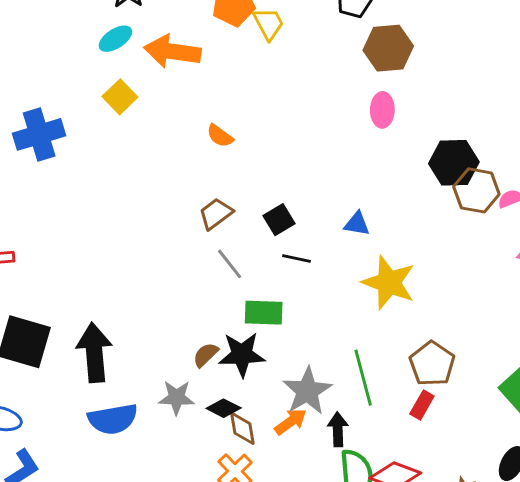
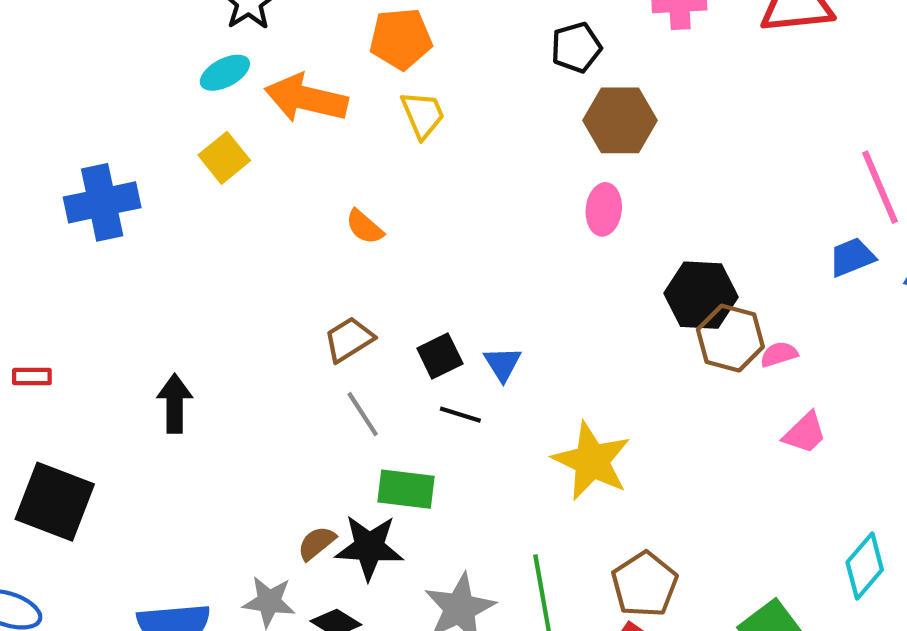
yellow trapezoid: (268, 24) -> (423, 115), moved
blue triangle: (357, 224) -> (503, 364), moved, turned 44
black arrow: (94, 353) -> (175, 403), moved, size x0.7

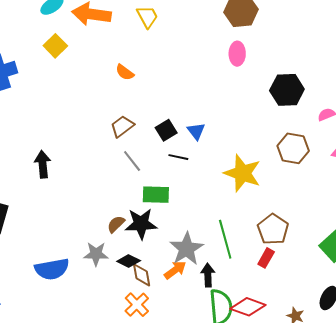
brown hexagon: (730, 338) -> (293, 148), moved

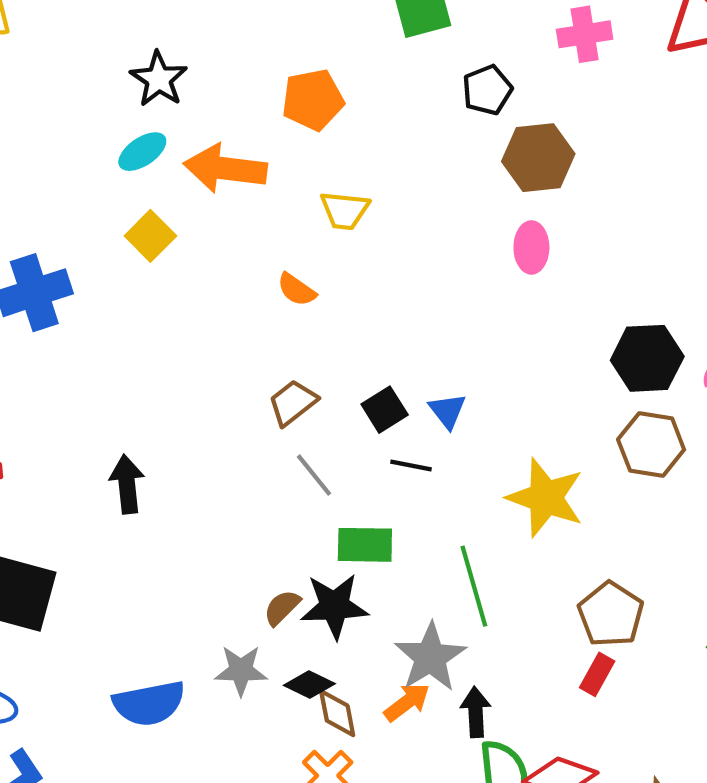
yellow trapezoid: (147, 17) -> (345, 210), moved, turned 125
black hexagon: (287, 90) -> (647, 358), moved
green line: (225, 239) -> (474, 586), moved

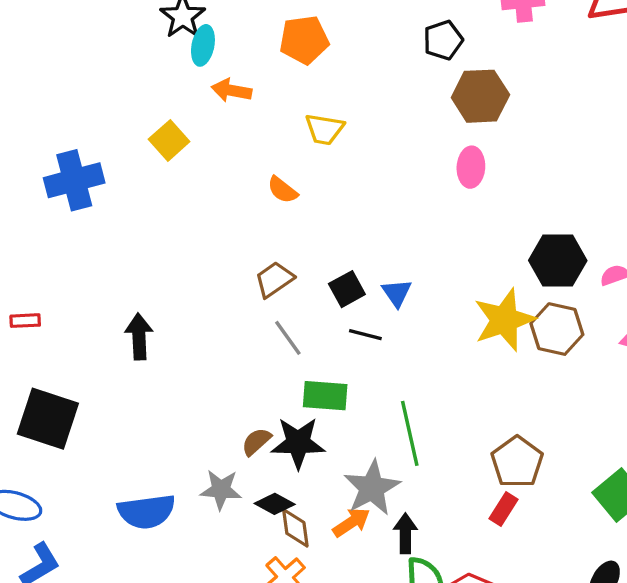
cyan ellipse: (142, 152) -> (203, 45), moved, turned -48
orange arrow: (225, 169) -> (232, 90), size x0.6
yellow star: (546, 498) -> (504, 320), moved, turned 30

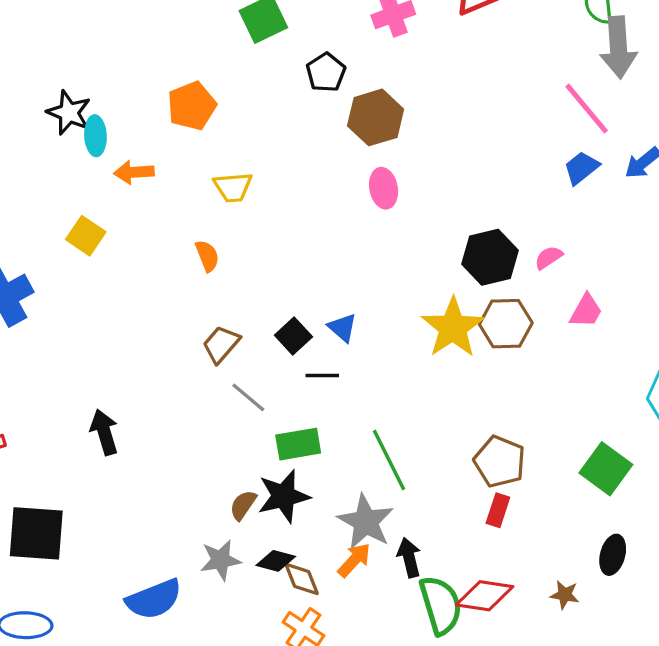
orange semicircle: (282, 190) -> (207, 256), turned -136

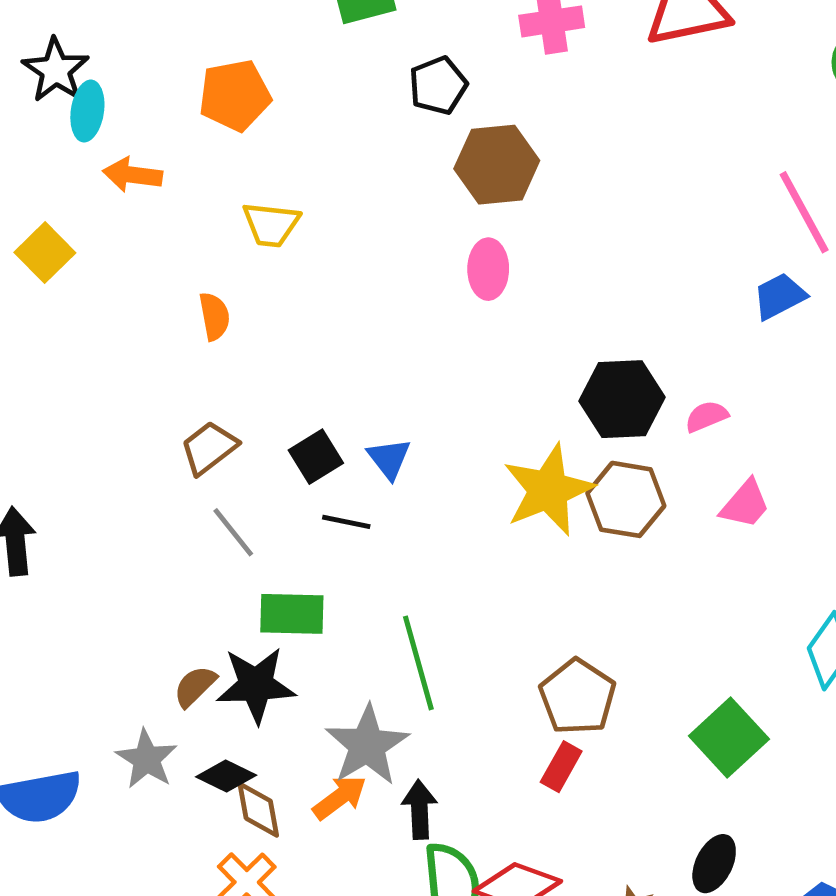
gray star: (220, 560) -> (147, 759), turned 30

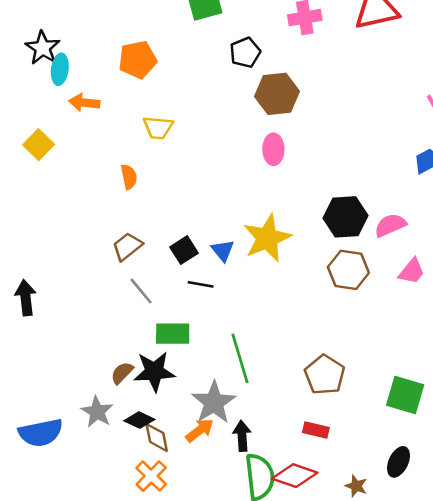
pink semicircle: (706, 416) -> (390, 225), size x1.4
yellow star: (548, 490) -> (267, 238), moved
green square: (729, 738) -> (405, 395), turned -30
red rectangle: (561, 767) -> (316, 430), moved, turned 75

